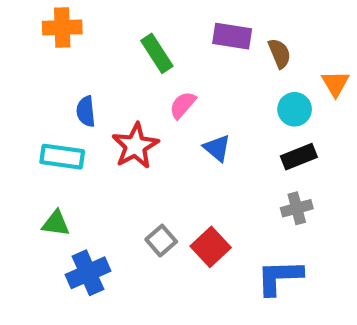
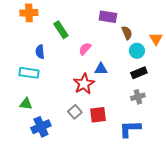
green rectangle: (157, 53) -> (61, 30), moved
brown semicircle: (279, 53) -> (127, 33), moved
red star: (135, 146) -> (84, 84), moved
blue triangle: (217, 148) -> (101, 69), turned -40
red square: (211, 247) -> (98, 115), turned 36

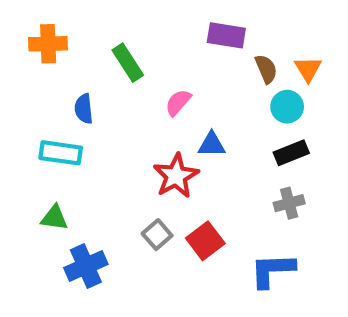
orange cross: (29, 13) -> (48, 44), moved
orange triangle: (156, 39) -> (308, 69), moved
red square: (98, 115) -> (205, 241), turned -30

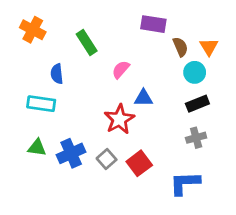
orange cross: (48, 44) -> (33, 30), turned 30
blue cross: (86, 266) -> (71, 153), moved

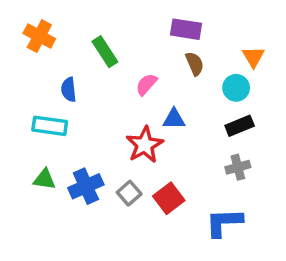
brown semicircle: (180, 47) -> (195, 64), moved

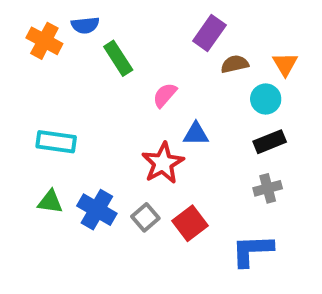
purple rectangle: (186, 29) -> (209, 33), turned -64
brown semicircle: (195, 64) -> (235, 64), moved, turned -80
blue semicircle: (69, 90) -> (85, 25), moved, turned -90
blue cross: (86, 186) -> (97, 210), turned -36

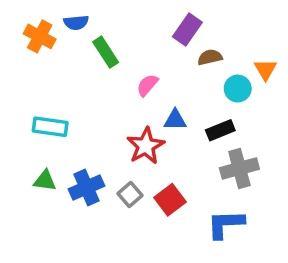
orange triangle: (285, 64) -> (265, 69), moved
black rectangle: (270, 142) -> (220, 130), moved
gray cross: (268, 188) -> (239, 168), size x1.5
blue cross: (97, 210) -> (87, 188), turned 36

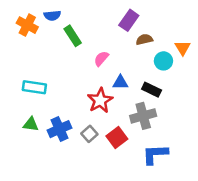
black rectangle: (220, 130) -> (152, 90), turned 48
gray cross: (239, 168) -> (143, 116), moved

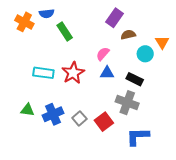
pink semicircle: (101, 59) -> (103, 54), moved
cyan rectangle: (34, 87) -> (43, 73), moved
red star: (100, 100) -> (73, 73), moved
gray cross: (143, 116) -> (127, 103), turned 35

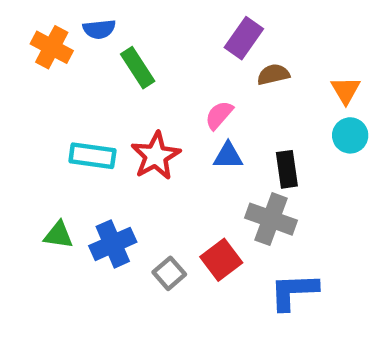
cyan circle: (145, 54) -> (350, 135), moved
black rectangle: (135, 79) -> (287, 169), turned 56
gray square: (79, 118) -> (169, 273), moved

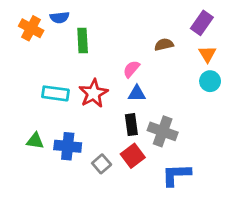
purple rectangle: (244, 38) -> (202, 23), moved
green rectangle: (138, 68) -> (83, 41), turned 30
black rectangle: (287, 169) -> (131, 125), moved
blue cross: (113, 244) -> (68, 146), turned 30

